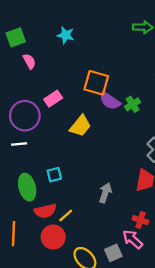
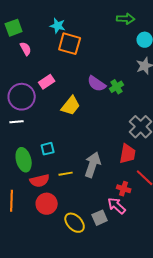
orange square: (96, 83) -> (70, 44), moved
gray arrow: (105, 193) -> (93, 165), size x1.4
yellow line: (66, 215) -> (66, 174), moved, turned 32

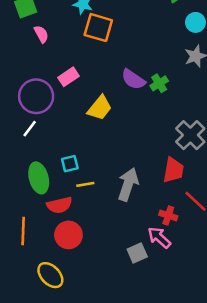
white line: (17, 122) -> (30, 129), turned -48
yellow line: (66, 174) -> (85, 184), moved
yellow ellipse: (75, 223) -> (50, 275), moved

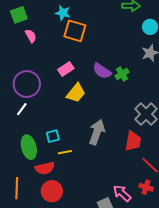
pink rectangle: (68, 77) -> (66, 69), moved
gray arrow: (128, 184) -> (97, 132), moved
red cross: (168, 215) -> (146, 187), moved

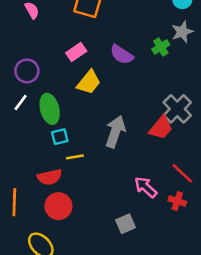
green cross: (122, 74) -> (161, 47), moved
purple circle: (27, 84) -> (27, 71), size x0.7
red trapezoid: (133, 141) -> (161, 128), moved, turned 30
green ellipse: (29, 147) -> (50, 109), moved
pink arrow: (122, 193) -> (146, 187), moved

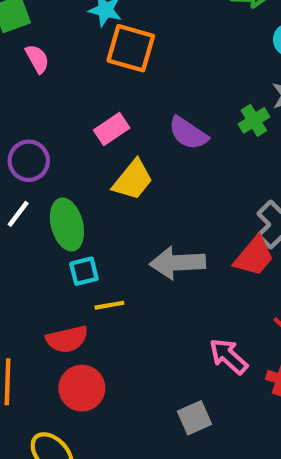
gray arrow: (115, 132) -> (177, 263), turned -112

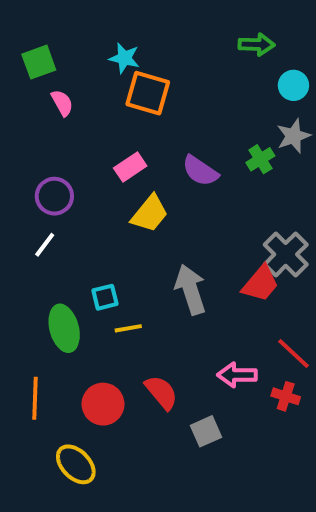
green ellipse: (67, 225) -> (64, 328), moved
gray arrow: (177, 263) -> (190, 289), turned 75
red semicircle: (67, 339) -> (161, 392), moved, turned -117
pink arrow: (228, 356) -> (237, 375), turned -42

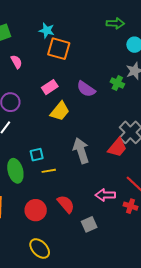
pink semicircle: (62, 103) -> (16, 62), moved
green cross: (260, 159) -> (117, 83), turned -32
yellow ellipse: (76, 464) -> (40, 248), moved

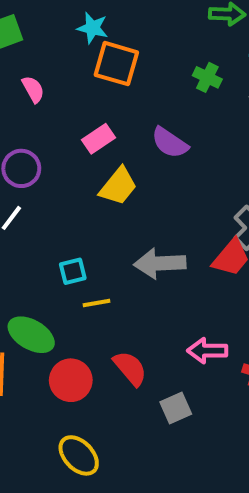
green cross: (117, 83) -> (207, 77), moved
gray arrow: (81, 151) -> (160, 263), turned -75
green ellipse: (15, 171) -> (31, 335), moved, turned -45

